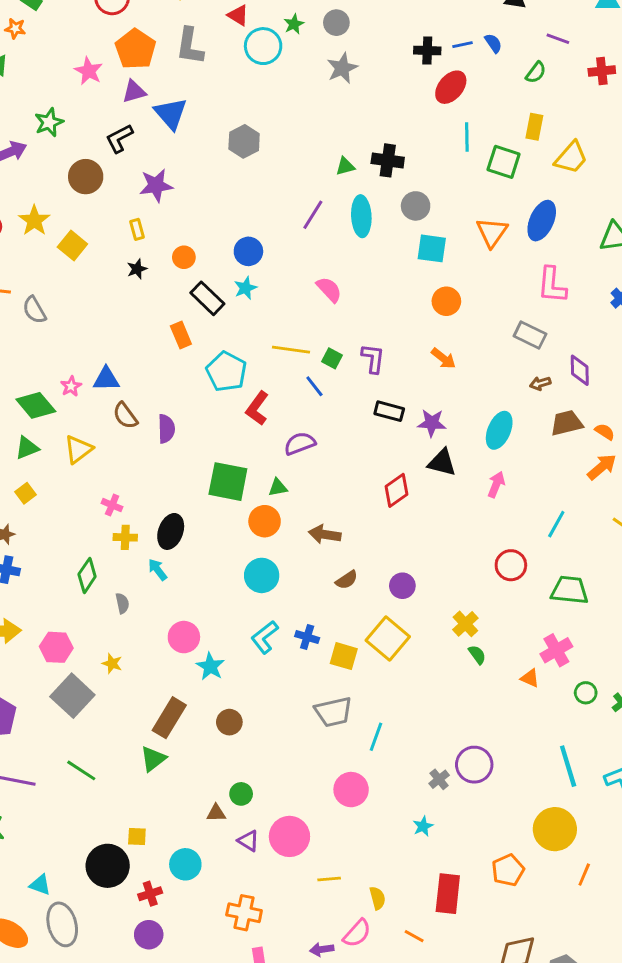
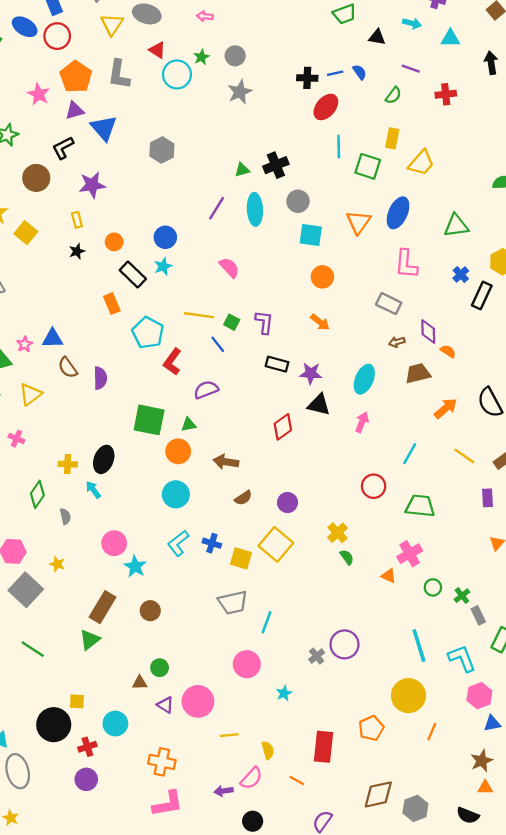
black cross: (388, 160) -> (276, 165), turned -30
orange semicircle: (605, 432) -> (448, 351), moved
pink cross: (112, 505) -> (16, 439), moved
cyan star: (423, 826) -> (284, 693), moved

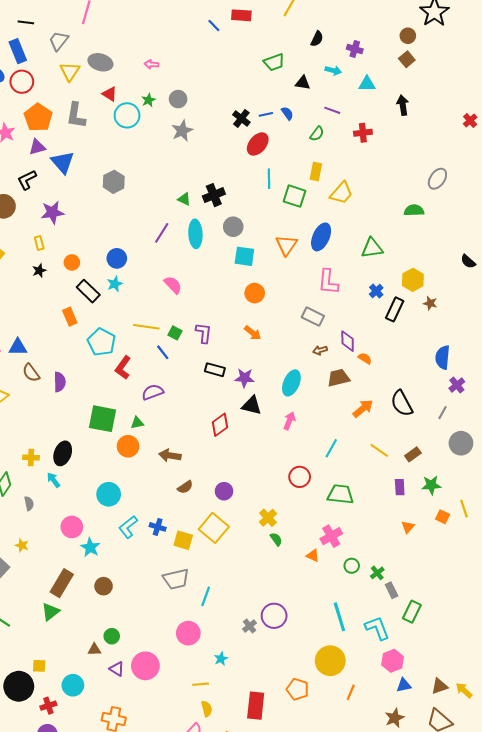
black cross: (307, 78) -> (241, 118), turned 36
green triangle: (242, 170) -> (184, 199), turned 40
cyan circle: (176, 494) -> (109, 494), moved
orange pentagon: (371, 728) -> (298, 689), turned -30
yellow line: (229, 735) -> (201, 684), moved

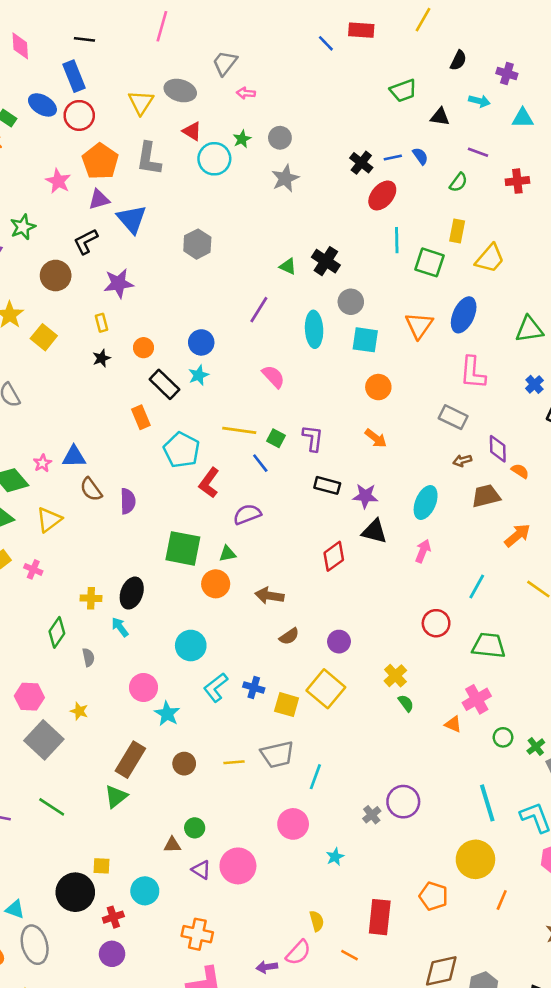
gray trapezoid: (59, 41) -> (225, 63), moved
black cross: (214, 195) -> (326, 261), turned -35
cyan ellipse: (195, 234) -> (314, 329), moved
yellow line: (201, 684) -> (234, 762), moved

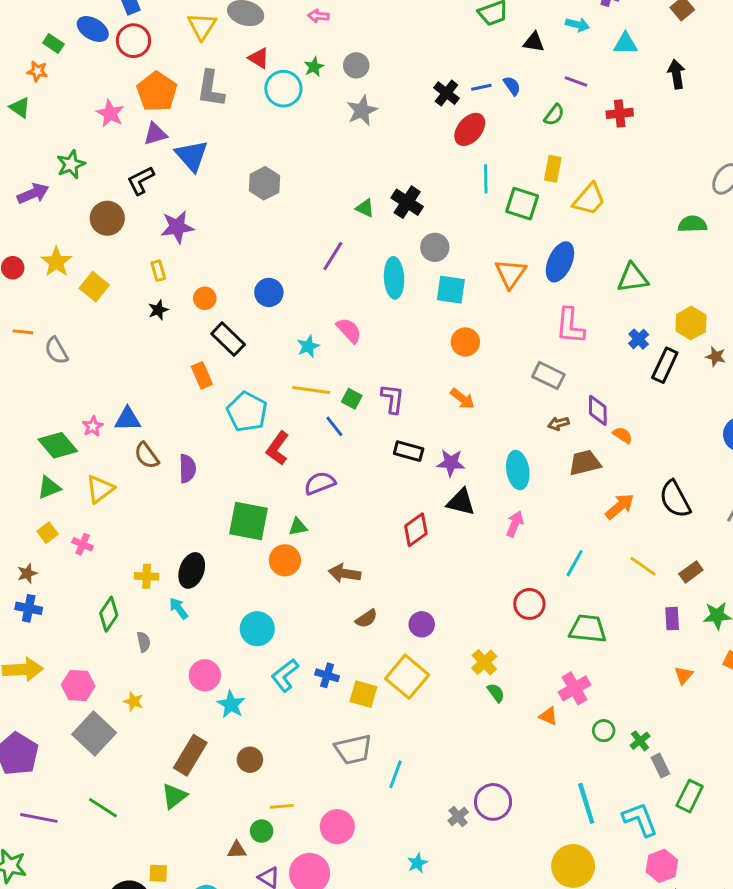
cyan star: (199, 375) -> (308, 346), moved
cyan ellipse: (426, 503) -> (518, 470), turned -32
yellow line: (234, 762) -> (282, 806), moved
pink circle: (293, 824) -> (337, 827), moved

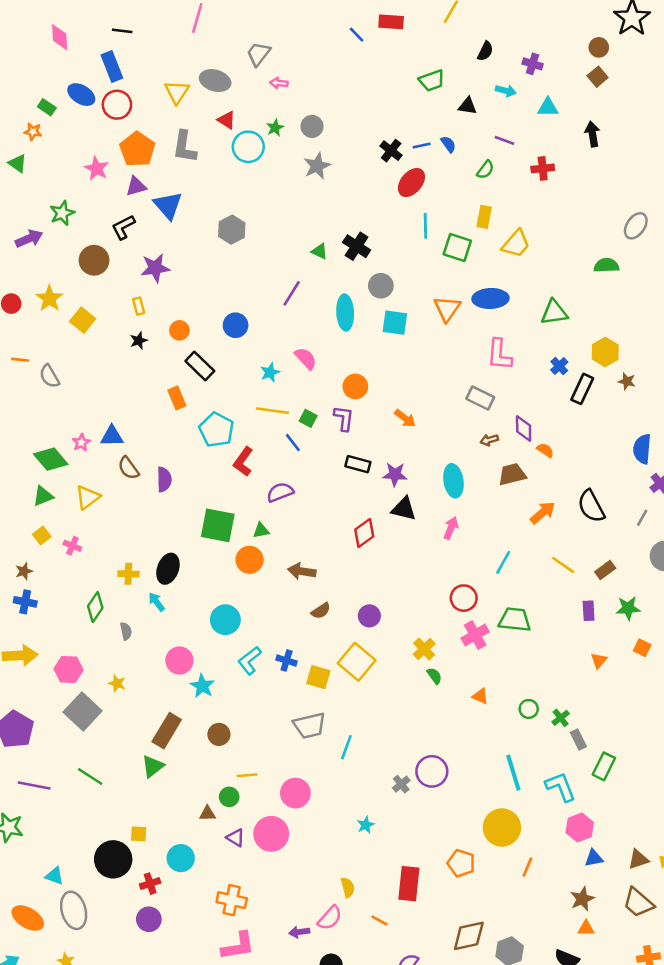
blue ellipse: (560, 262) -> (490, 298), turned 64
orange circle: (465, 342) -> (355, 386), moved
pink cross: (575, 688) -> (475, 635), moved

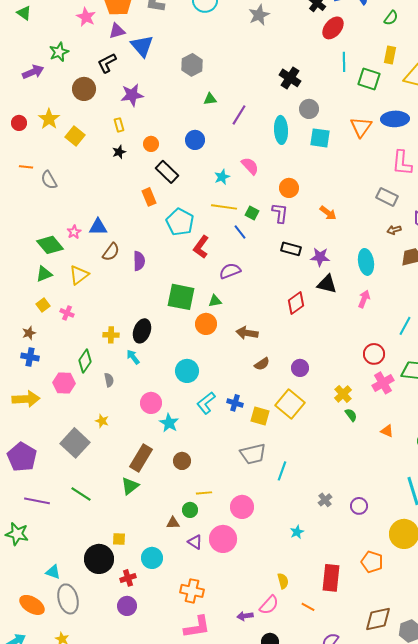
green triangle: (320, 251) -> (210, 99), moved, turned -32
brown semicircle: (128, 468) -> (111, 252), turned -108
pink hexagon: (69, 669) -> (64, 383), moved
purple circle: (432, 771) -> (359, 506), moved, size x0.7

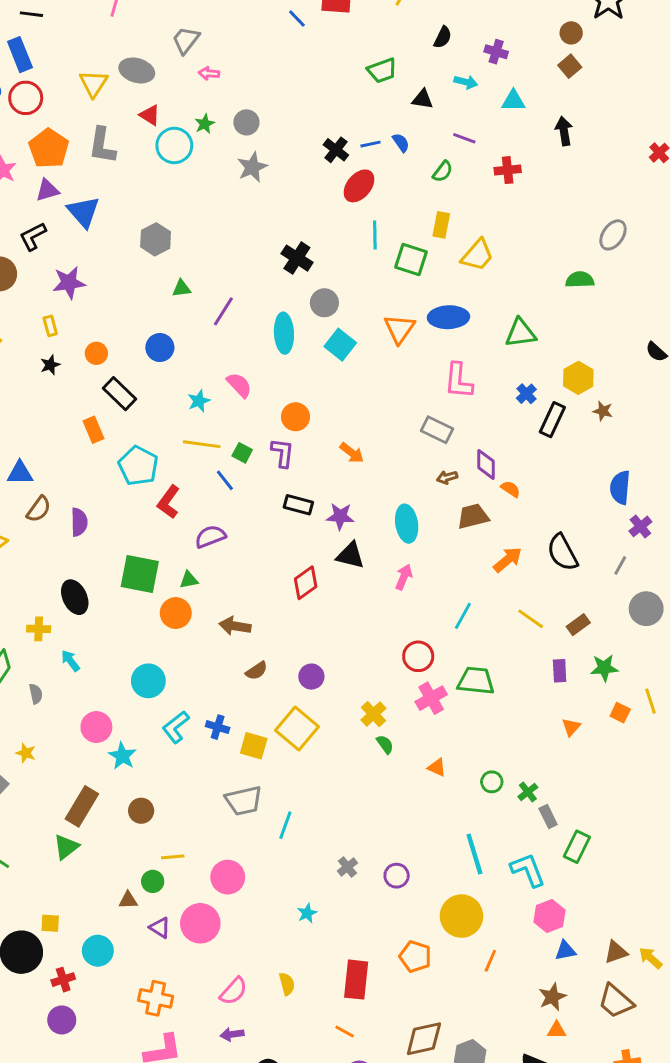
cyan square: (320, 138) -> (340, 345), turned 30
black ellipse: (142, 331) -> (75, 597), moved, turned -45
pink semicircle: (269, 605) -> (233, 991), moved
orange line: (308, 607) -> (345, 1031), moved

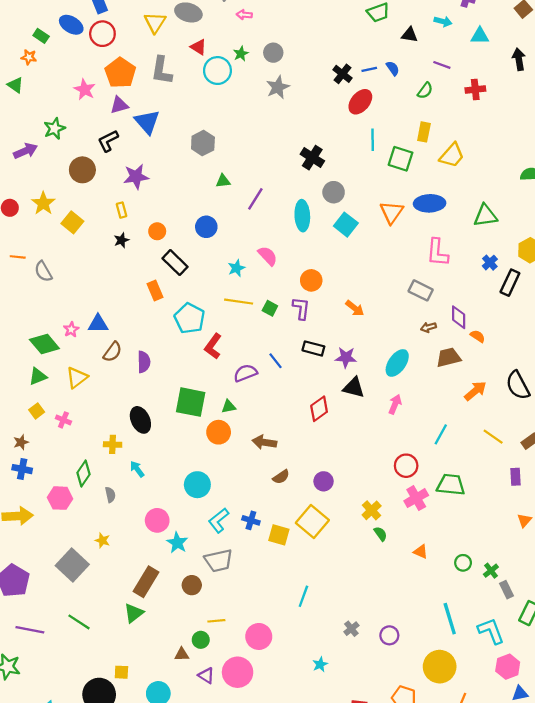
blue line: (225, 480) -> (276, 361), moved
cyan ellipse: (407, 524) -> (397, 363), turned 44
gray trapezoid: (244, 801) -> (219, 561), moved

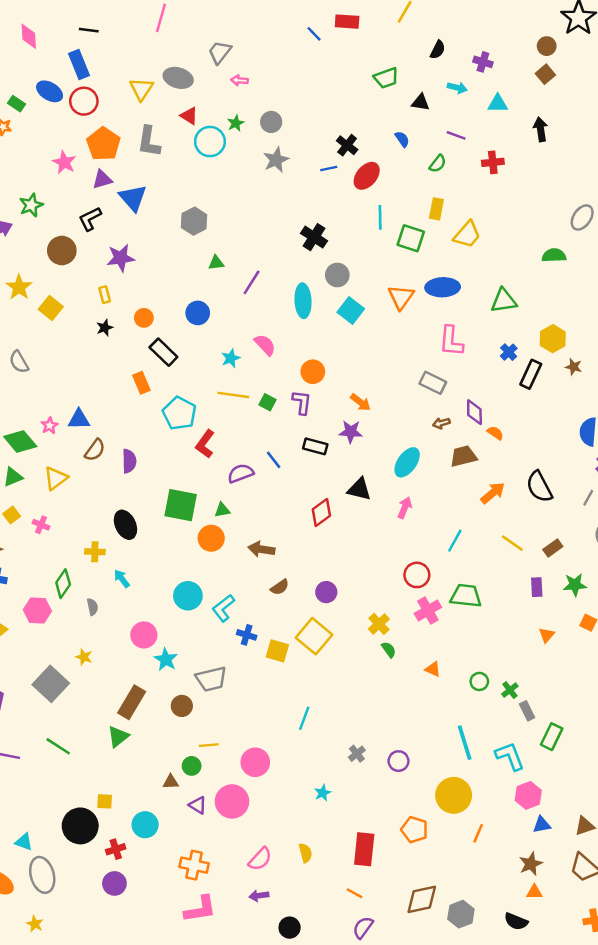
blue line: (369, 69) -> (329, 168), moved
purple star: (346, 357) -> (351, 432), moved
cyan L-shape: (219, 520) -> (223, 608), moved

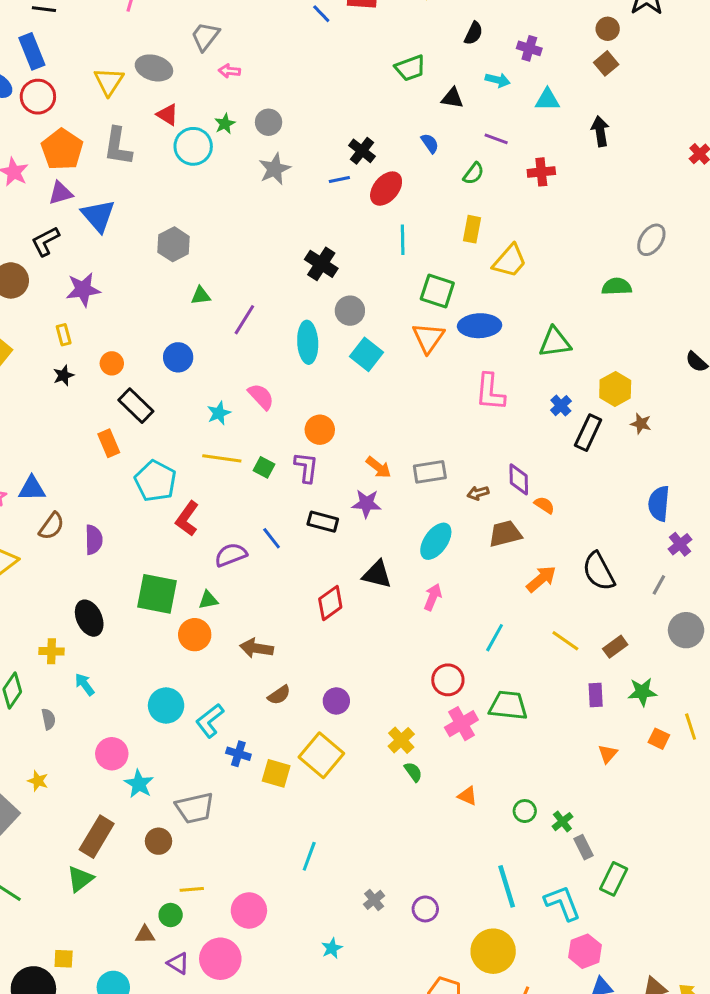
green square: (411, 238) -> (437, 291), moved
gray rectangle: (433, 383) -> (430, 472), moved, turned -35

